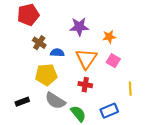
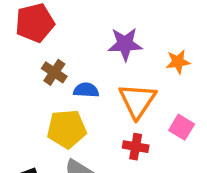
pink square: (113, 61) -> (182, 127), moved

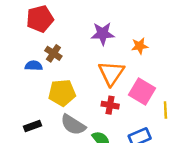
blue semicircle: (86, 90) -> (34, 66), moved
pink square: (182, 127) -> (142, 92), size x1.5

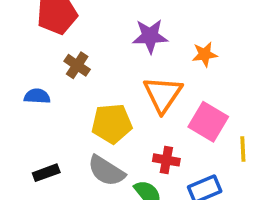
blue semicircle: (34, 66) -> (37, 96), moved
yellow pentagon: (62, 93) -> (112, 124), moved
red cross: (110, 105) -> (166, 160), moved

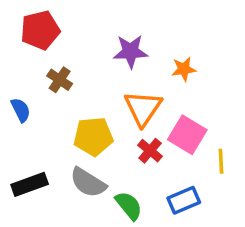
blue semicircle: (37, 96) -> (21, 110), turned 60
red cross: (166, 160) -> (150, 151), moved, turned 30
black rectangle: (46, 173) -> (30, 184), size x1.4

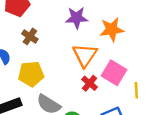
orange star: (184, 69) -> (112, 29), size x1.5
yellow pentagon: (93, 136) -> (31, 74), moved

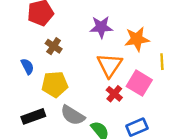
yellow line: (136, 90) -> (162, 62), moved

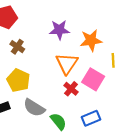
yellow pentagon: (55, 84) -> (18, 80), turned 30

